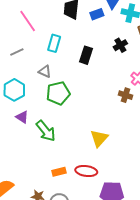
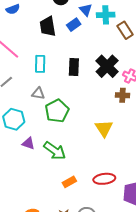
black cross: (120, 45) -> (107, 66), moved, size x1.6
yellow triangle: (99, 138) -> (104, 128), moved
orange rectangle: (59, 172) -> (69, 182), moved

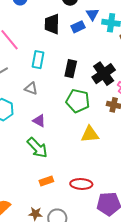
green pentagon: (57, 111) -> (78, 101), moved, turned 30
yellow triangle: (104, 128) -> (90, 134), turned 48
purple triangle: (28, 143) -> (39, 121), moved

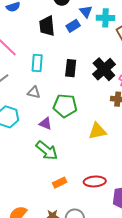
green pentagon: (78, 101) -> (65, 106), moved

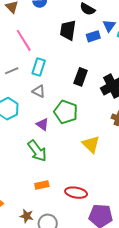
cyan rectangle: (37, 63) -> (39, 67), moved
yellow triangle: (97, 131) -> (91, 144), turned 42

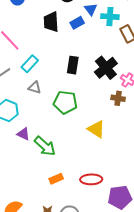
cyan rectangle: (39, 67) -> (30, 64), turned 36
purple triangle: (43, 124) -> (23, 134), moved

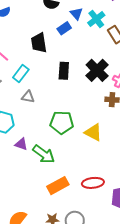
cyan cross: (110, 17) -> (96, 19), turned -36
black trapezoid: (51, 22) -> (39, 43), moved
green pentagon: (65, 102) -> (62, 123), moved
orange rectangle: (56, 179) -> (58, 186), size x1.5

